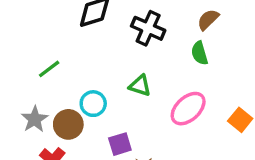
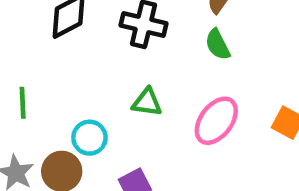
green line: (49, 69) -> (23, 103), turned -45

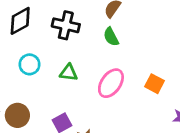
cyan circle: (89, 138) -> (29, 64), moved

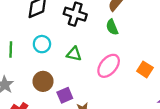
brown circle: (17, 115) -> (43, 81), moved

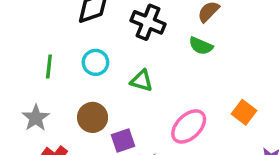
green semicircle: (112, 27) -> (201, 46), turned -49
pink ellipse: (109, 66) -> (189, 126), moved

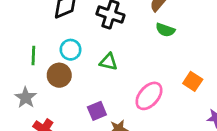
green semicircle: (201, 46) -> (165, 30), moved
brown circle: (93, 117) -> (59, 75), moved

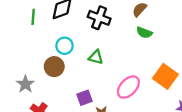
green line: (33, 56) -> (33, 17), moved
orange square: (193, 81) -> (165, 76), size x1.5

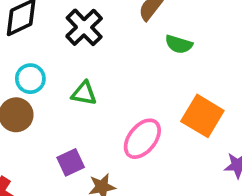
black cross: (99, 18) -> (84, 27), turned 30
green semicircle: (144, 33) -> (179, 44), moved

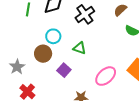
purple square: (71, 162) -> (64, 70), moved, turned -32

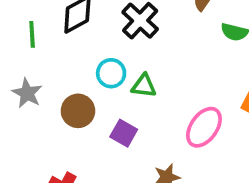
cyan circle: (53, 36) -> (111, 73), moved
gray star: (17, 67) -> (27, 93), moved

